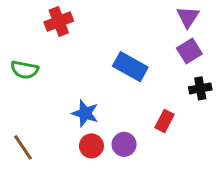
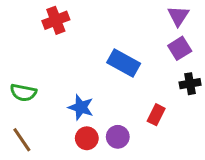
green semicircle: (25, 70) -> (23, 93), moved

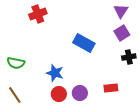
red rectangle: (156, 115) -> (111, 88), moved, turned 56

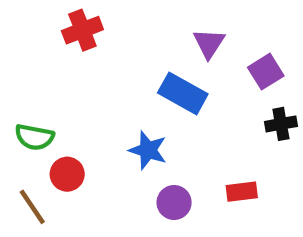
purple triangle: (121, 11) -> (209, 43), moved
blue star: (55, 73) -> (148, 150), moved
red circle: (59, 94) -> (67, 174), moved

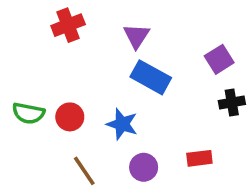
purple triangle: (209, 43) -> (136, 36), moved
red circle: (67, 174) -> (70, 117), moved
brown line: (32, 207) -> (84, 171), moved

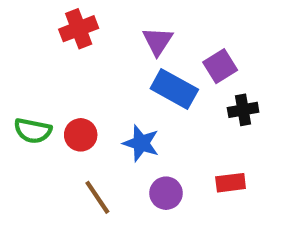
purple square: (219, 59) -> (220, 66), moved
black cross: (232, 102) -> (243, 110), moved

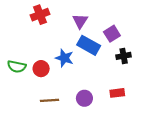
blue star: (141, 143) -> (64, 58), moved
brown line: (97, 197) -> (50, 100), turned -60

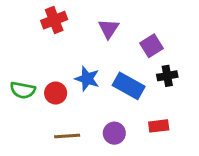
blue rectangle: (89, 45) -> (129, 86), moved

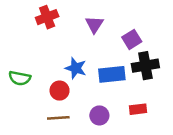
black cross: (167, 76) -> (145, 66), size x1.5
blue rectangle: (129, 86) -> (112, 74), turned -35
red circle: (56, 93) -> (60, 91), moved

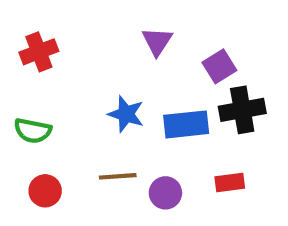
red cross: (47, 17) -> (39, 52), moved
red circle: (60, 91) -> (45, 191), moved
brown line: (58, 118) -> (118, 176), moved

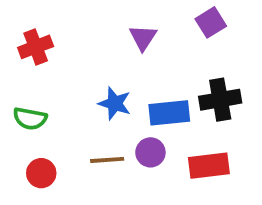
purple square: (219, 66) -> (211, 22), moved
red rectangle: (230, 183) -> (209, 166), size x1.5
purple circle: (165, 193) -> (150, 152), moved

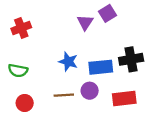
purple square: (211, 22) -> (107, 13), moved

